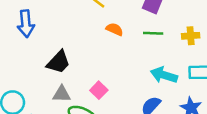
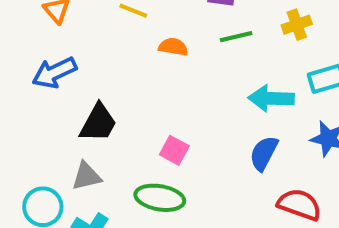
blue arrow: (26, 24) -> (54, 73), moved, turned 85
gray triangle: (62, 94) -> (86, 176), moved

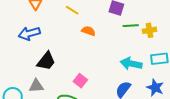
green line: (236, 37) -> (131, 26), moved

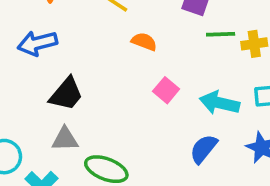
pink square: (80, 81) -> (166, 90), moved
gray triangle: (36, 86) -> (65, 139), moved

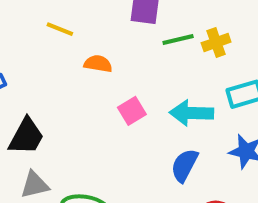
pink square: (166, 90) -> (132, 111), turned 30

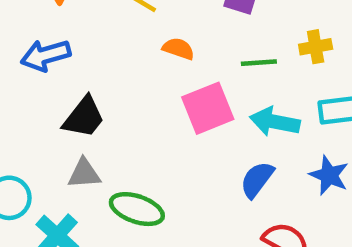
green line: (178, 40) -> (259, 63), moved
pink square: (132, 111) -> (208, 108), size x1.6

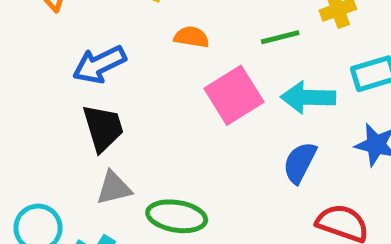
blue arrow: (46, 55) -> (99, 64), moved
black trapezoid: (84, 117) -> (103, 128), turned -45

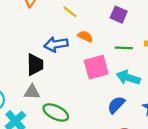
blue arrow: (99, 64) -> (56, 44), moved

